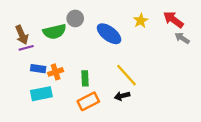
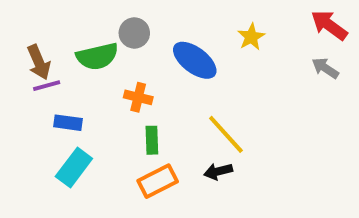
red arrow: (173, 20) -> (329, 25), moved
orange cross: (56, 72) -> (138, 97), moved, turned 32
cyan rectangle: (41, 94) -> (74, 167), turned -42

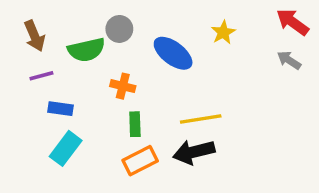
brown arrow: (39, 62) -> (35, 36), moved
yellow line: (226, 134) -> (201, 119), turned -57
black arrow: (218, 171) -> (194, 152), size x1.6

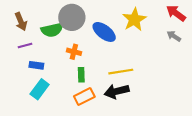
gray circle: (119, 29) -> (72, 17), size x1.6
yellow star: (223, 32) -> (134, 19), size x1.6

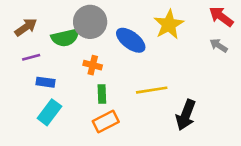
brown arrow: (21, 22) -> (26, 27), turned -102
black arrow: (117, 91) -> (186, 115), moved, turned -55

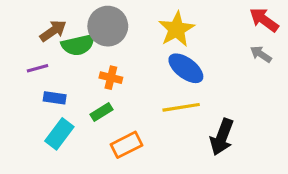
yellow star: (169, 24) -> (177, 29), moved
brown arrow: (26, 27) -> (53, 31), moved
blue ellipse: (131, 40) -> (186, 68), moved
green rectangle: (102, 94) -> (102, 112), moved, turned 60

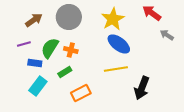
red arrow: (264, 20) -> (152, 13), moved
green semicircle: (78, 45) -> (50, 48), moved, turned 135

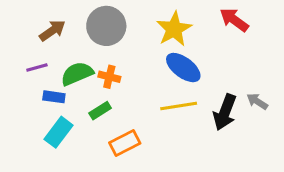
gray arrow: (167, 35) -> (257, 101), moved
green semicircle: (50, 48) -> (77, 74), turned 35
black arrow: (142, 88) -> (225, 112), moved

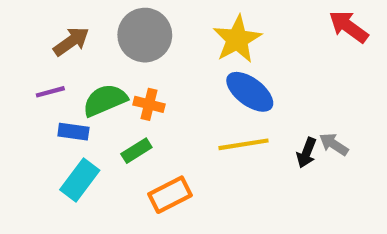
red arrow: (234, 20) -> (349, 27), moved
gray arrow: (257, 101) -> (334, 144), moved
black arrow: (225, 112) -> (307, 153), size x0.6

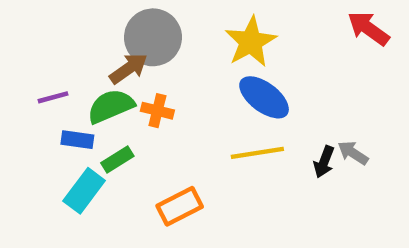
brown arrow: (71, 41) -> (129, 68), moved
green rectangle: (136, 151) -> (117, 160), moved

